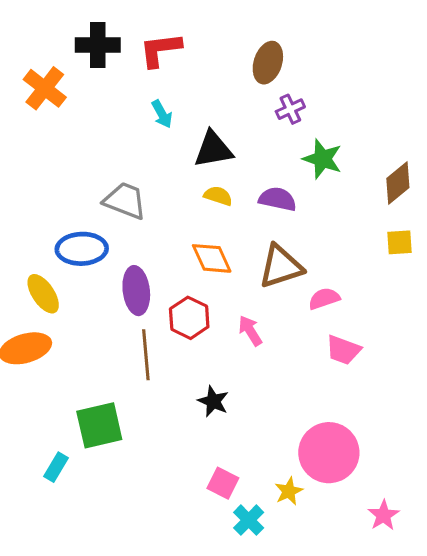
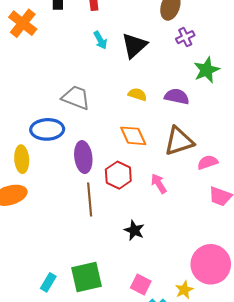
black triangle: (213, 149) -> (134, 46), moved, turned -32
green star: (322, 159) -> (206, 70), turned 30
yellow ellipse: (43, 294) -> (22, 159), turned 30
green square: (99, 425) -> (86, 277), moved
cyan rectangle: (56, 467) -> (48, 282), moved

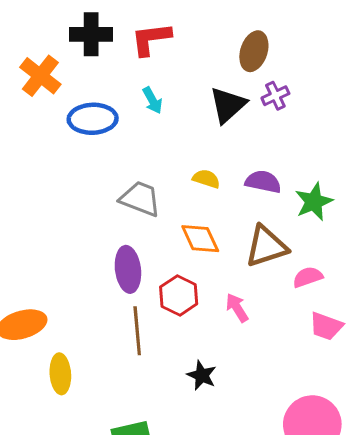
black triangle: (134, 46) -> (228, 105), moved
green star: (206, 70) -> (314, 202), moved
gray trapezoid: (76, 98) -> (140, 199), moved
blue ellipse: (47, 129) -> (93, 119), moved
yellow ellipse: (22, 159) -> (60, 374), moved

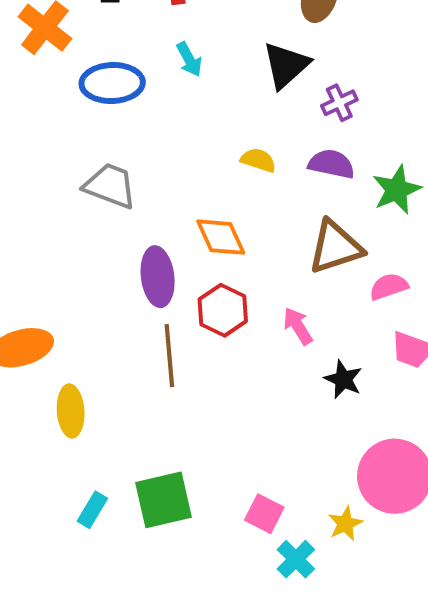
purple cross: (275, 96) -> (339, 103), moved
gray trapezoid: (140, 199) -> (110, 186), moved
orange diamond: (200, 239) -> (221, 237), moved
black star: (202, 375) -> (343, 379), moved

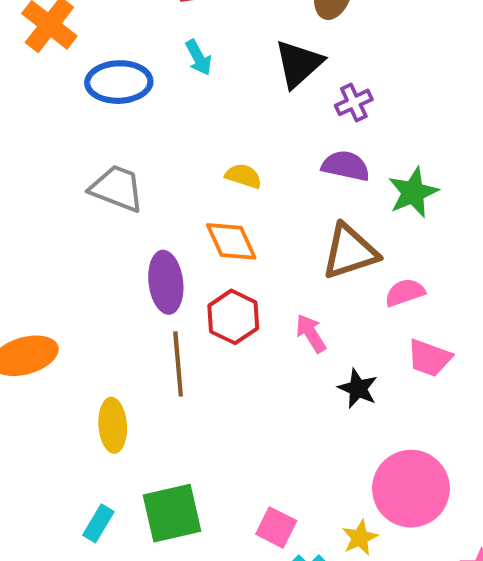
yellow semicircle: (258, 160) -> (243, 176), moved
yellow ellipse: (71, 411) -> (113, 425), moved

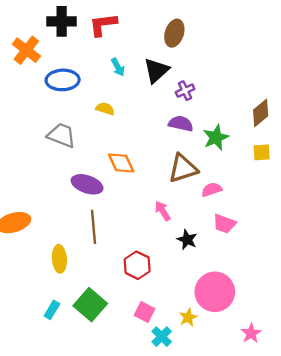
cyan arrow: (199, 58) -> (118, 67), moved
yellow semicircle: (243, 176) -> (105, 109), moved
purple ellipse: (166, 282) -> (87, 184), turned -64
red hexagon: (233, 317) -> (137, 265), moved
green square: (172, 513) -> (90, 305), turned -36

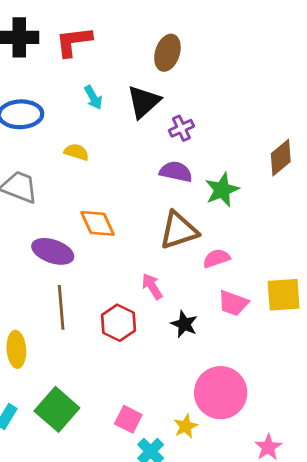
yellow square: (262, 152) -> (284, 295), moved, size x1.5
red hexagon: (137, 265) -> (118, 323), moved

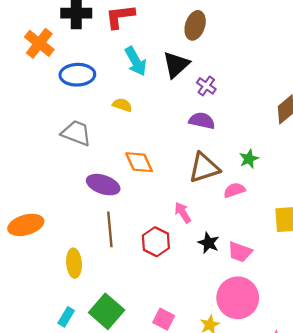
cyan arrow: (93, 98) -> (136, 61), size x1.5
purple cross: (181, 128) -> (206, 86), turned -30
green star: (222, 190) -> (249, 159), moved, size x0.7
pink trapezoid: (233, 303) -> (240, 252), moved

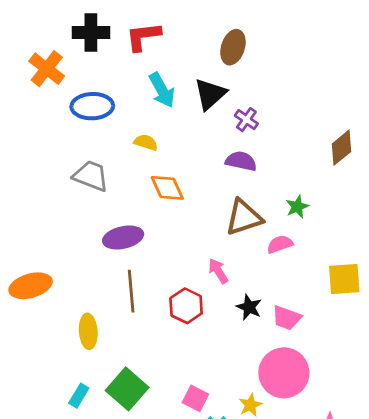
orange diamond: (139, 162) -> (167, 188), moved
purple ellipse: (103, 185) -> (123, 237), turned -32

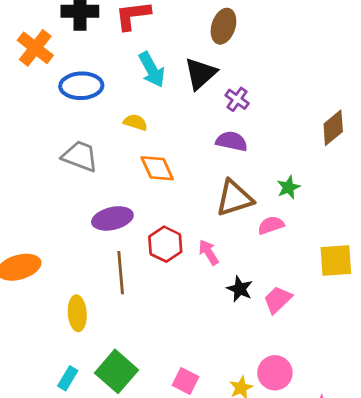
red hexagon: (186, 306) -> (165, 244), moved
pink trapezoid: (287, 318) -> (278, 300), turned 116
pink circle: (284, 373) -> (275, 373), moved, size x0.7

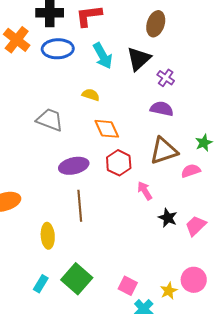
blue ellipse: (81, 86) -> (58, 49), moved
red hexagon: (165, 244) -> (119, 163), moved

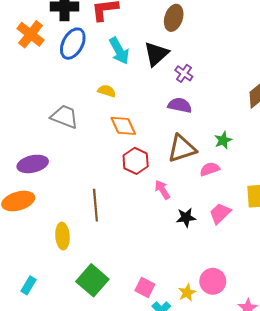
blue ellipse: (58, 49) -> (73, 44), turned -60
purple ellipse: (74, 166) -> (33, 164), moved
black star: (168, 218) -> (186, 217), turned -30
pink trapezoid: (196, 226) -> (220, 213), moved
cyan rectangle: (41, 284) -> (29, 285), moved

